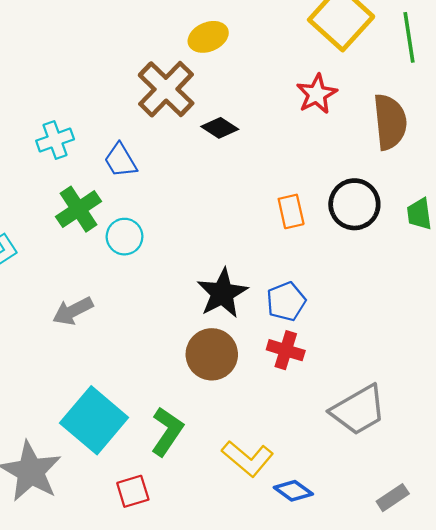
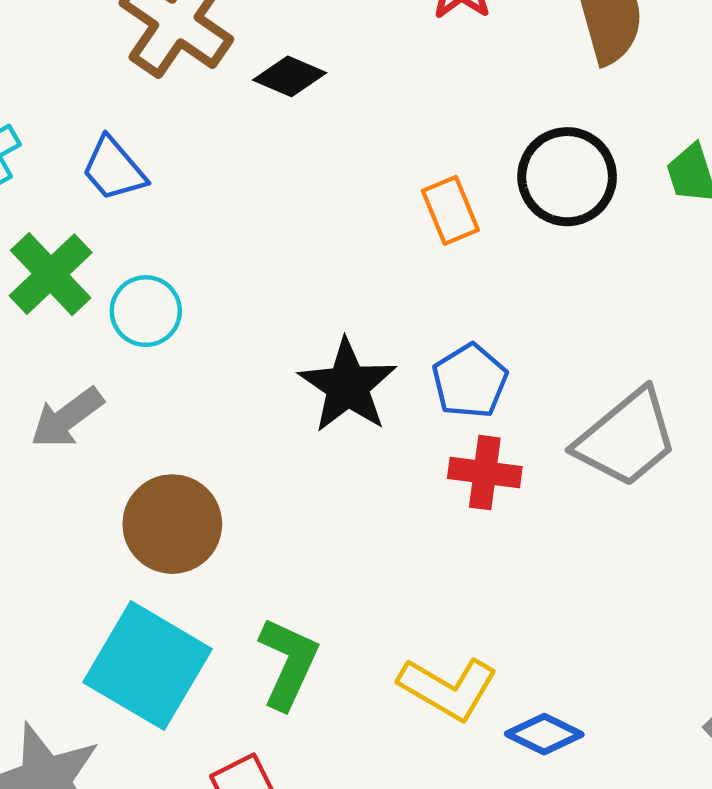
gray arrow: (73, 311) -> (67, 418), moved
brown circle: (212, 354) -> (172, 524), moved
gray trapezoid: (358, 410) -> (626, 438), moved

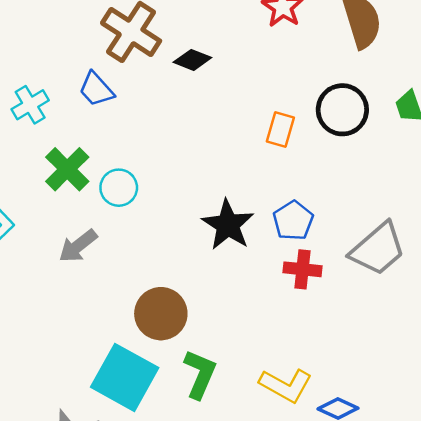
blue trapezoid: (114, 169) -> (96, 89), moved
orange rectangle: (450, 210) -> (280, 129), turned 40
brown circle: (172, 524) -> (161, 314), moved

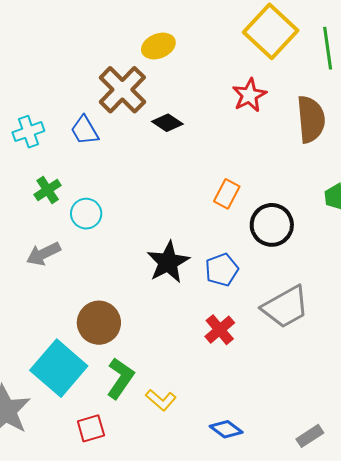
black circle: (342, 110) -> (272, 225), moved
green cross: (67, 169) -> (48, 190), size x0.7
red cross: (302, 269) -> (220, 330), moved, turned 32
yellow L-shape: (286, 385) -> (161, 400), moved, size x0.7

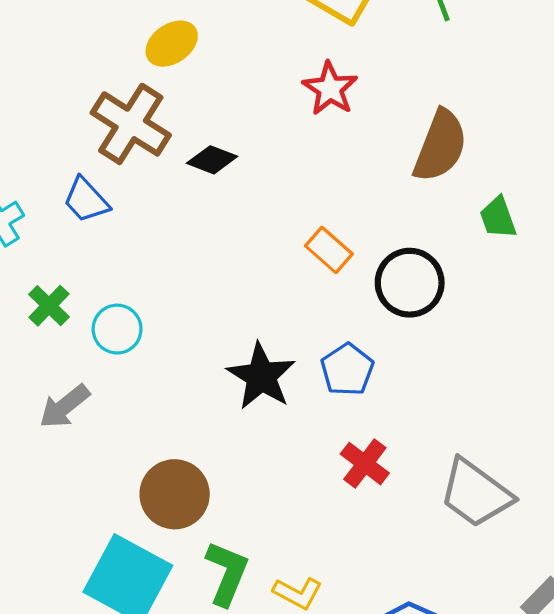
brown semicircle: (311, 119) -> (440, 146), moved, turned 39
orange rectangle: (227, 194) -> (329, 250), turned -64
gray trapezoid: (285, 307) -> (476, 493), moved, turned 78

